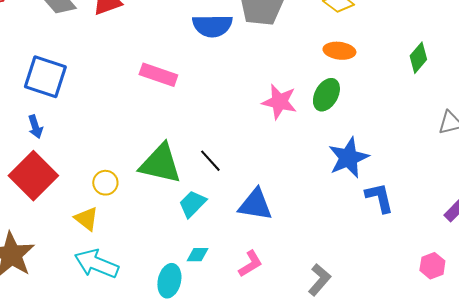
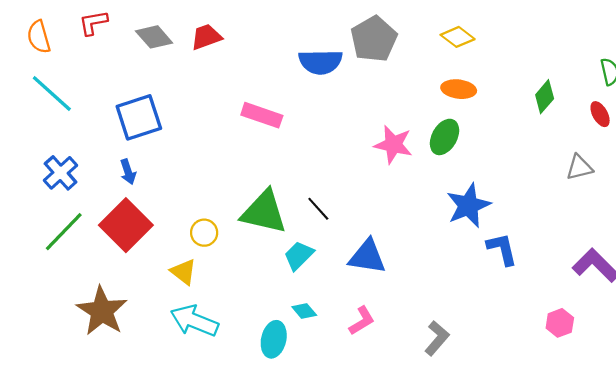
blue square: (45, 77) -> (139, 117), turned -36
cyan diamond: (197, 255) -> (304, 311), turned 50

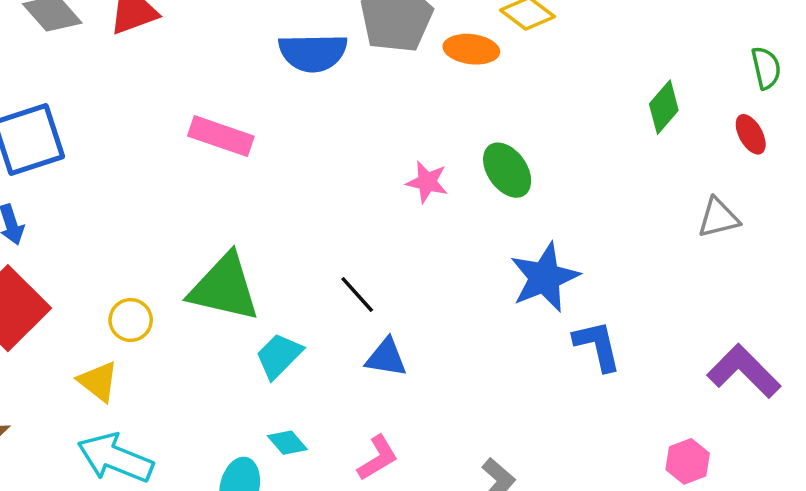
orange ellipse: (459, 89) -> (471, 49), moved
green ellipse: (444, 137) -> (507, 170), turned -64
pink star: (393, 145) -> (427, 182), size x0.7
black line: (318, 209) -> (357, 294), moved
blue triangle: (367, 257) -> (386, 357), size x0.7

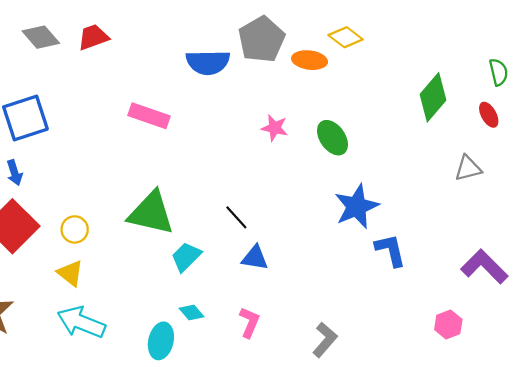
green diamond: (664, 107) -> (433, 97), size x1.4
pink star: (427, 182) -> (275, 128), moved
yellow circle: (131, 320) -> (75, 229), moved
pink L-shape: (378, 458) -> (249, 322), turned -36

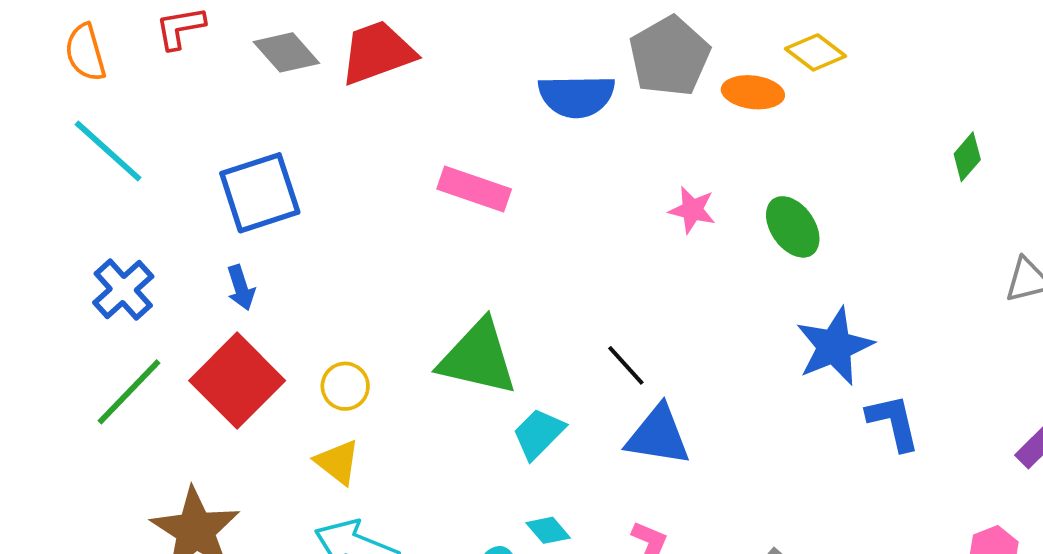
red trapezoid: (93, 37) -> (377, 52), size x1.4
green diamond: (433, 97) -> (967, 157), size x0.6
blue triangle: (255, 258) -> (658, 436), size x1.4

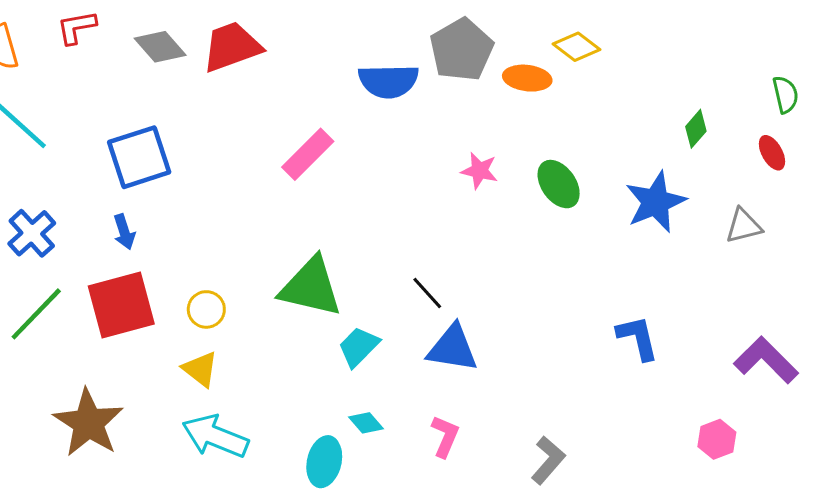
pink rectangle: (474, 189) -> (308, 154), turned -64
blue star: (834, 346) -> (656, 202), moved
red square: (237, 381) -> (121, 305), turned 30

